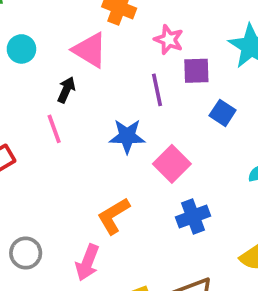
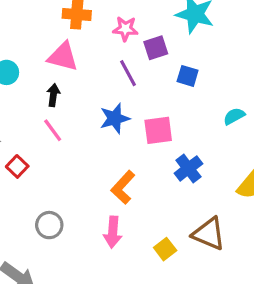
pink square: (172, 164) -> (158, 130), turned -36
gray circle: (26, 253) -> (49, 225), moved

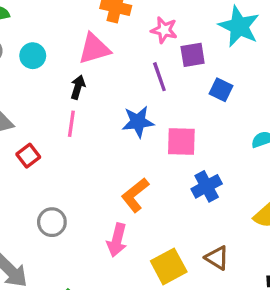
pink triangle: (63, 57) -> (94, 49), turned -40
pink line: (53, 130) -> (71, 124), turned 35
brown triangle: (209, 234) -> (217, 258), size x0.7
yellow square: (165, 249) -> (169, 266), size x1.5

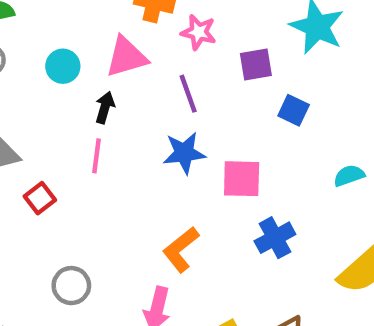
pink star: (164, 30) -> (199, 32), moved
cyan circle: (33, 56) -> (63, 66), moved
purple line: (159, 77) -> (188, 94), moved

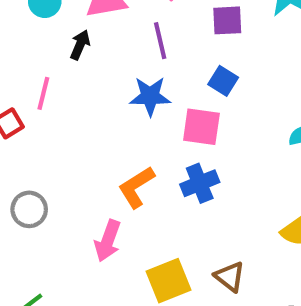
blue square: (294, 110) -> (223, 81), moved
pink line: (97, 156) -> (43, 93), moved
blue cross: (275, 238) -> (200, 183), moved

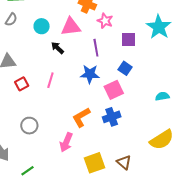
black arrow: (80, 45) -> (57, 48), turned -72
pink line: (43, 93) -> (50, 80), moved
pink square: (201, 127) -> (114, 90), turned -36

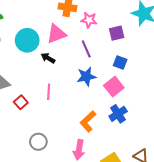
cyan circle: (42, 26) -> (27, 40), size x1.5

